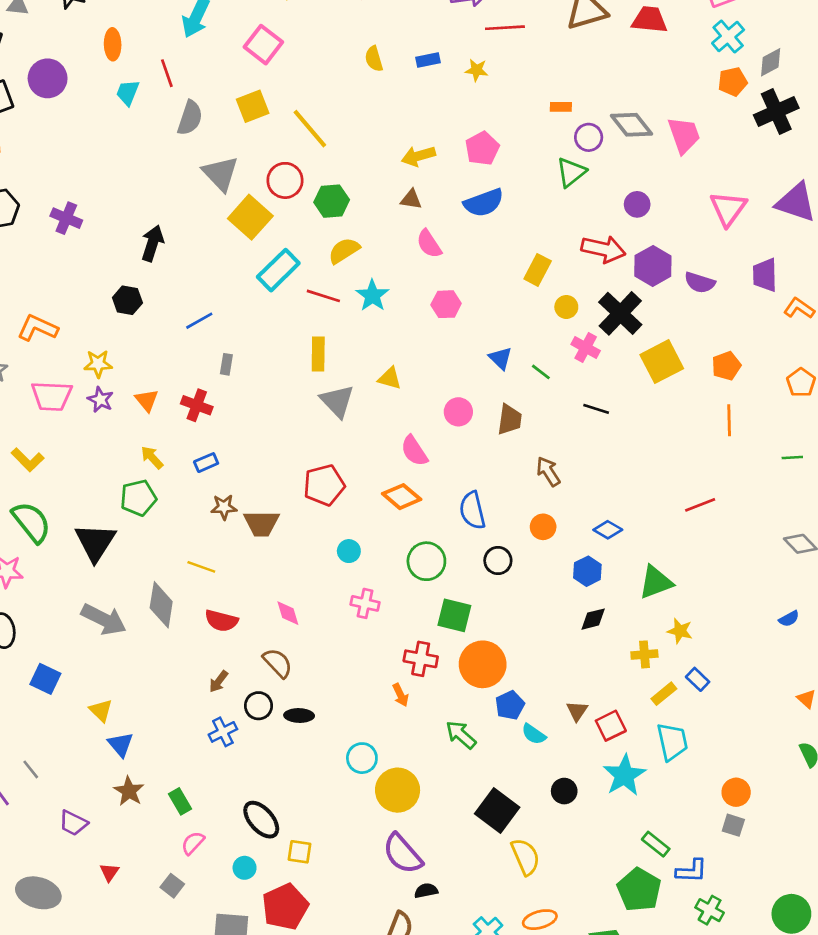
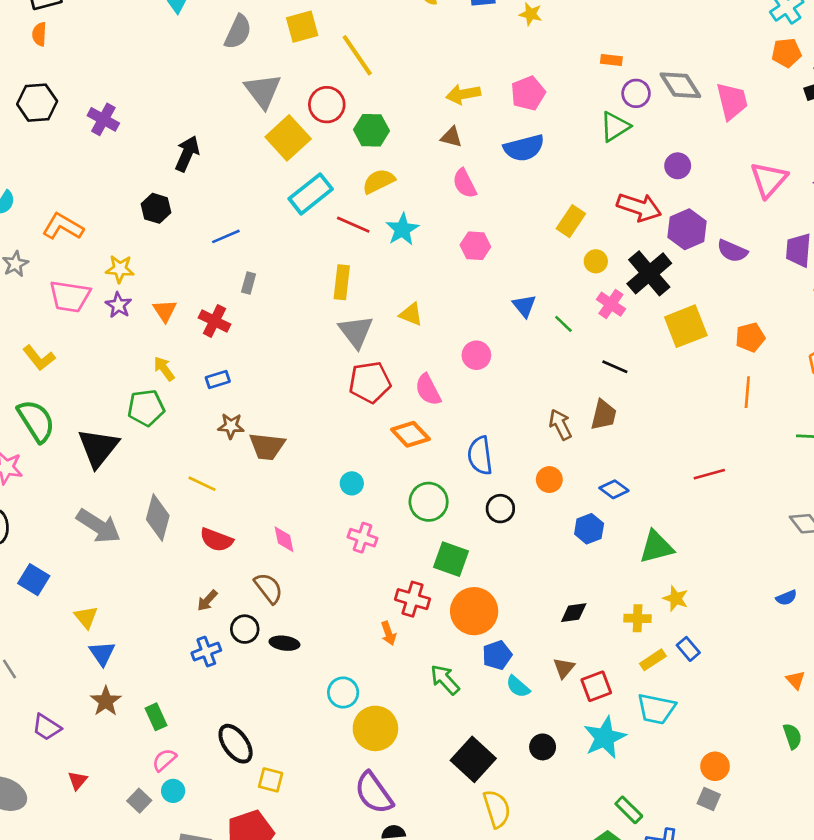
brown trapezoid: (510, 419) -> (604, 415), moved
red pentagon: (324, 485) -> (370, 382), moved
black diamond: (593, 619) -> (574, 613), moved
cyan trapezoid: (672, 742) -> (656, 709), turned 108
cyan circle: (245, 868) -> (173, 791), moved

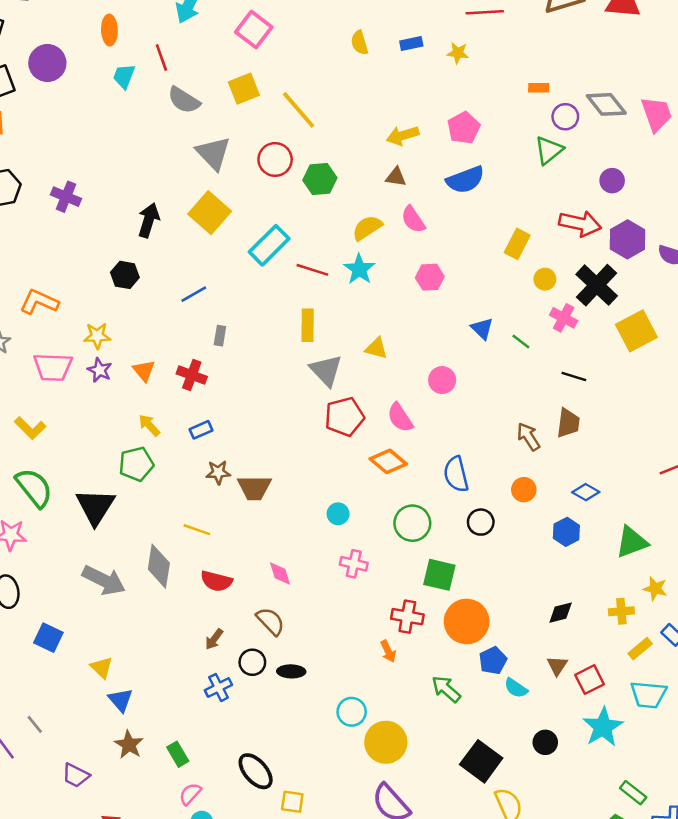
gray semicircle: (238, 32) -> (184, 100), turned 104
yellow square: (288, 138) -> (210, 213), moved
yellow semicircle: (379, 181) -> (367, 228), moved

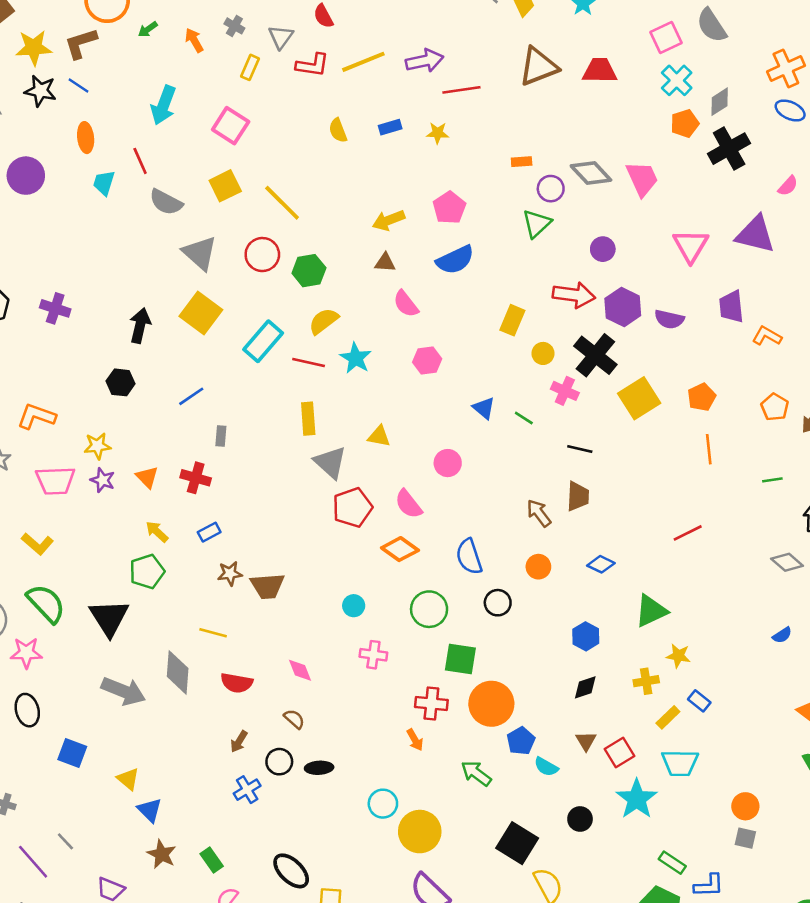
yellow semicircle: (367, 228) -> (324, 321), moved
blue hexagon: (566, 532) -> (586, 636), moved
brown semicircle: (270, 621) -> (294, 719), size x0.7

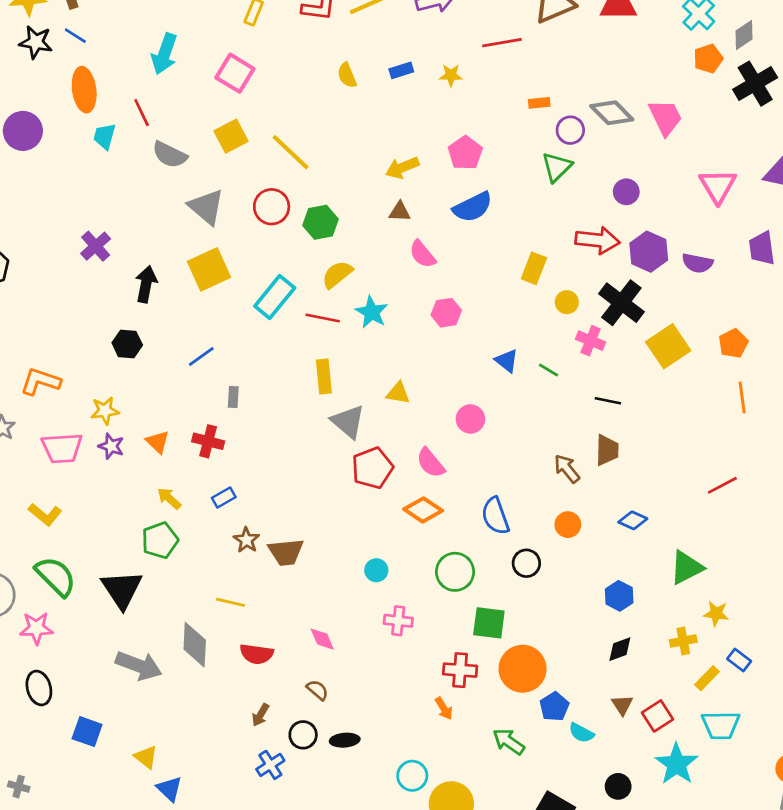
red line: (461, 90) -> (502, 43), moved
orange ellipse: (86, 138) -> (84, 90), size x1.4
purple cross: (55, 308) -> (96, 246), moved, turned 32
yellow square: (201, 313) -> (209, 269), turned 30
brown star: (230, 573) -> (246, 540), turned -30

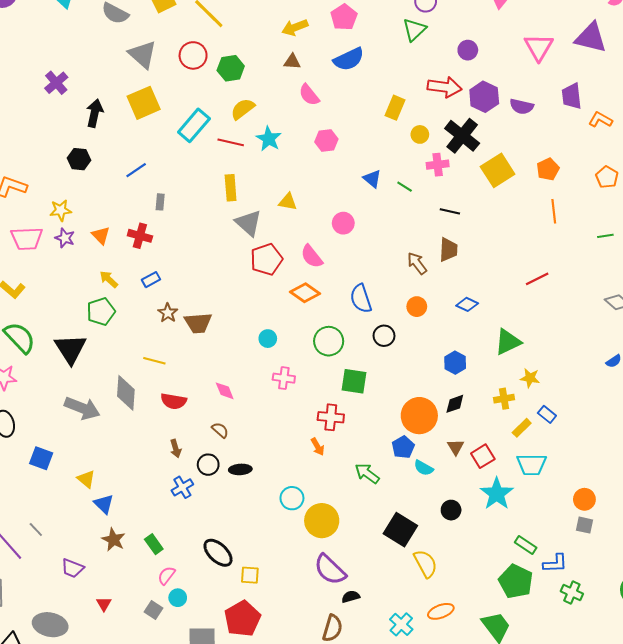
pink cross: (591, 341) -> (438, 165), turned -30
orange circle: (523, 669) -> (419, 416), moved
brown arrow: (260, 715) -> (176, 448), turned -48

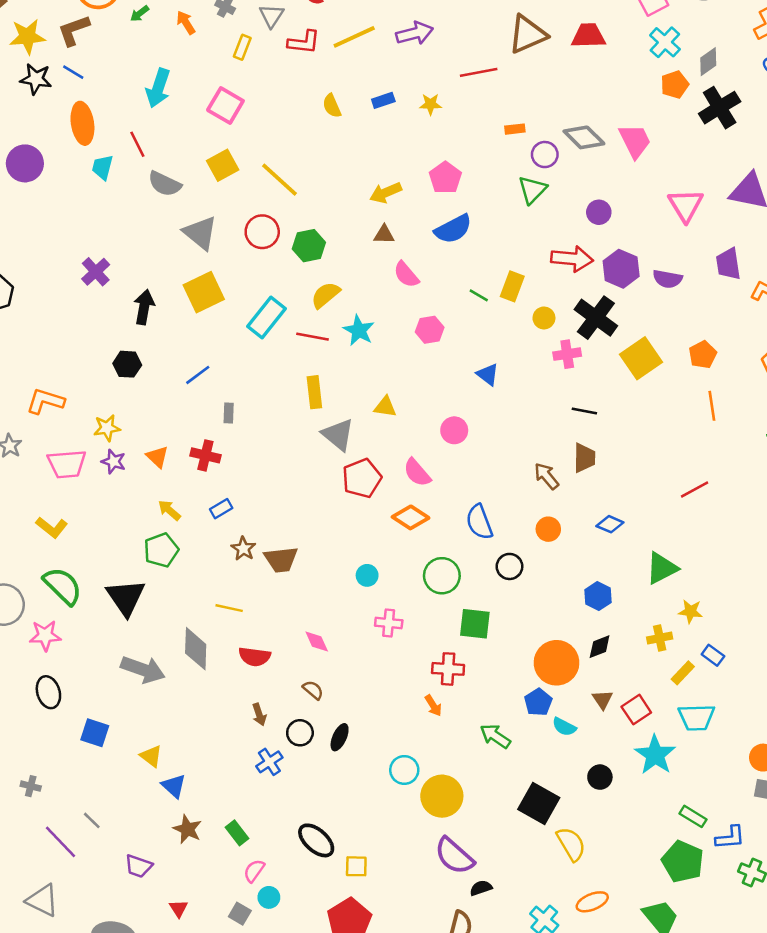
green line: (405, 187) -> (479, 295), moved
black ellipse: (240, 469) -> (340, 737), turned -60

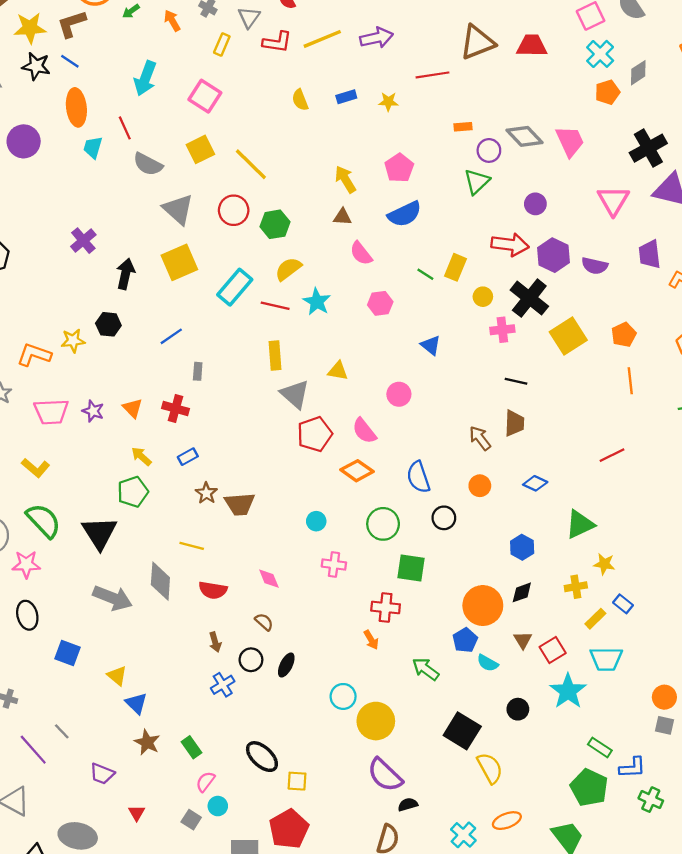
black cross: (720, 108) -> (648, 148), moved
yellow arrow: (386, 193) -> (345, 179), turned 80
yellow star: (107, 428) -> (73, 341), moved

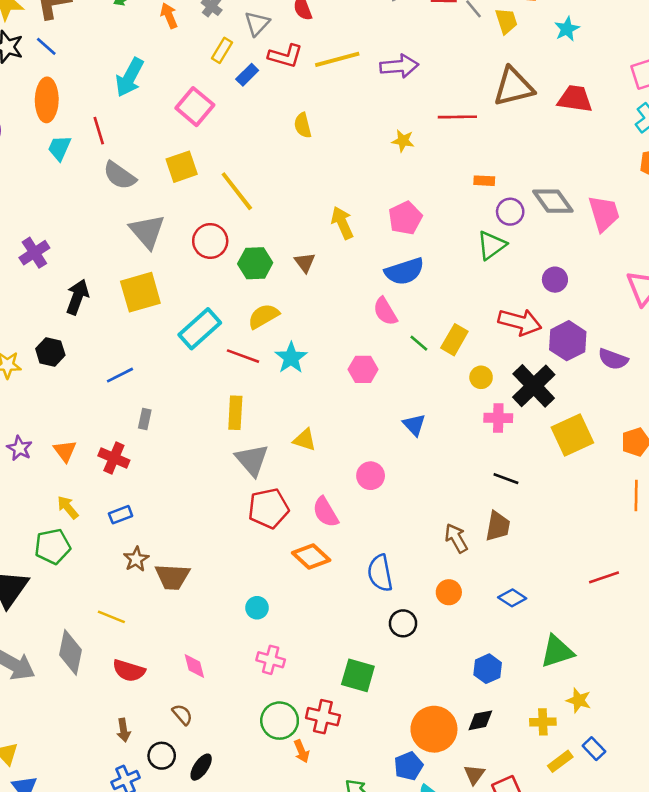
blue rectangle: (346, 97) -> (247, 75), moved, turned -36
brown triangle: (343, 217) -> (305, 262), moved, turned 42
pink semicircle: (361, 253) -> (385, 311), moved
green circle: (383, 524) -> (280, 721), moved

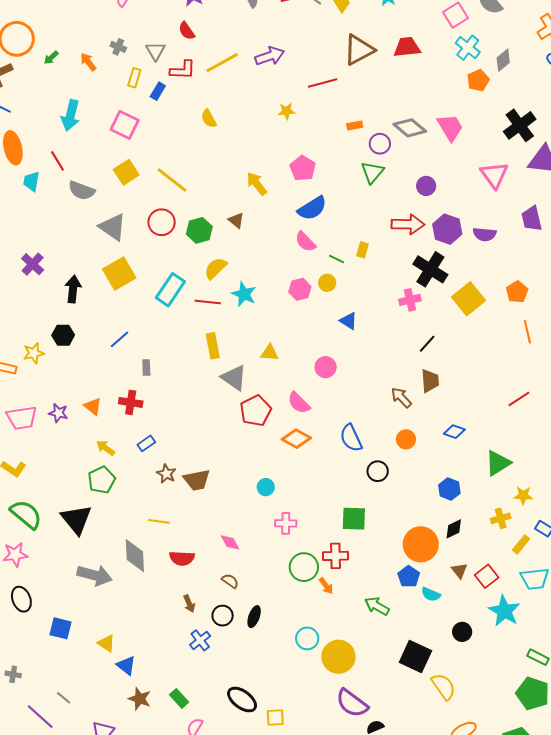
yellow rectangle: (454, 340) -> (362, 250), size x0.7
yellow circle: (481, 377) -> (327, 283), moved
black line: (506, 479) -> (427, 344), turned -54

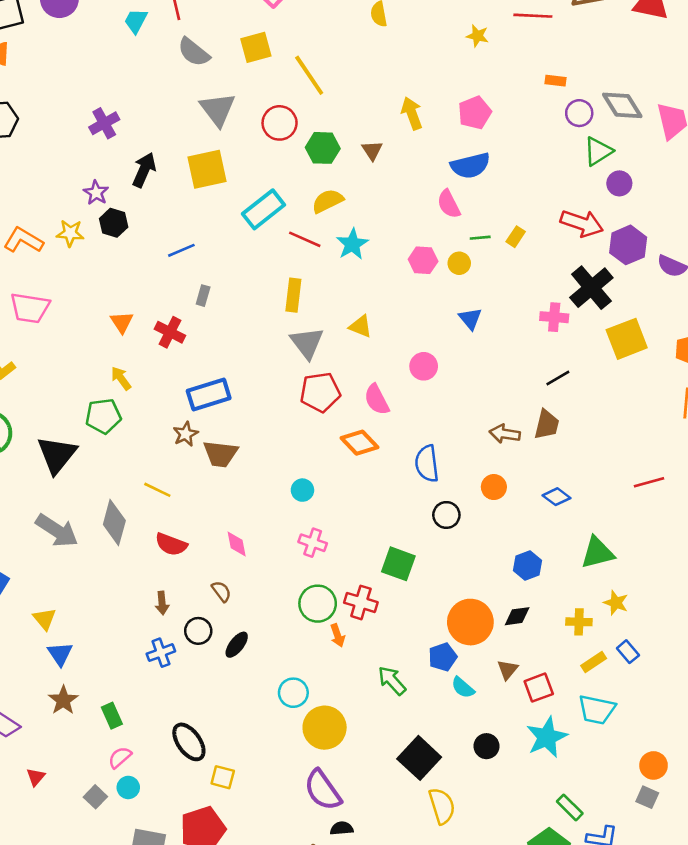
green triangle: (372, 172) -> (598, 151), moved
green line: (337, 259) -> (480, 238), turned -49
brown arrow: (401, 398) -> (505, 434), turned -55
purple star: (58, 413) -> (96, 193), moved
blue rectangle: (146, 443) -> (209, 394), moved, size x1.8

